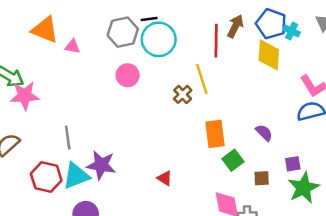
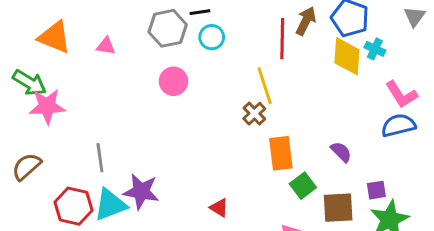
orange triangle: (45, 30) -> (54, 37), moved
cyan cross: (292, 31) -> (375, 49), moved
cyan circle: (159, 39) -> (212, 37), size x0.6
brown cross: (183, 94) -> (254, 114), moved
brown square: (262, 178) -> (338, 208), size x1.6

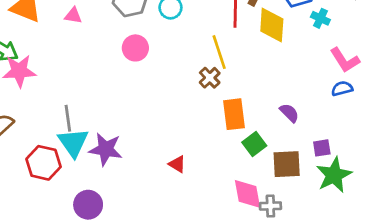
yellow diamond: (347, 56) -> (272, 25), moved
blue semicircle: (398, 125) -> (342, 89), size x0.7
cyan triangle: (110, 205) -> (73, 143), moved, turned -44

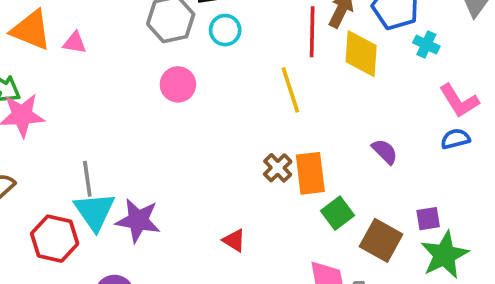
pink triangle: (73, 16) -> (75, 43), moved
brown cross: (210, 78) -> (278, 168), moved
purple semicircle: (289, 113) -> (385, 152), moved
brown square: (287, 164) -> (381, 240), turned 32

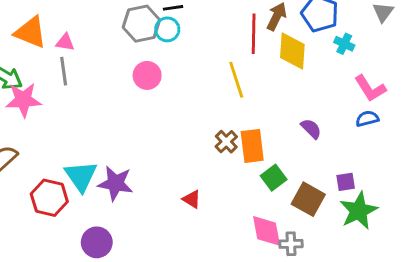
cyan circle: (225, 30) -> (167, 29), moved
gray line: (87, 179) -> (64, 71), moved

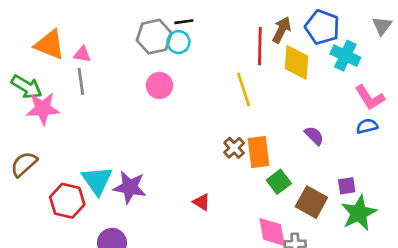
cyan cross: (344, 44) -> (345, 56), size x1.5

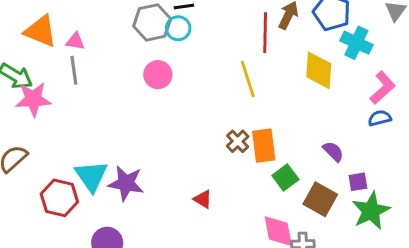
yellow diamond: (296, 62) -> (319, 70), moved
pink L-shape: (370, 98) -> (383, 88), turned -100
purple semicircle: (314, 136) -> (333, 151), moved

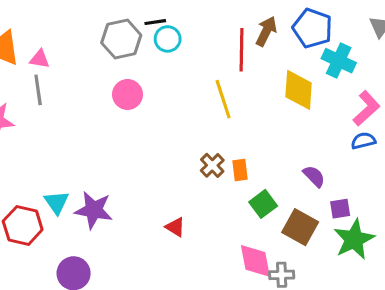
cyan circle: (178, 28) -> (168, 39), moved
orange rectangle: (264, 146) -> (240, 170), size x0.6
cyan triangle: (91, 176) -> (57, 202), size x0.7

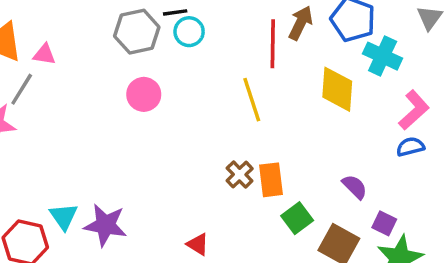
gray line: (38, 90) -> (22, 89), moved, turned 40
orange rectangle: (240, 170) -> (271, 180), size x1.4
purple square: (340, 209) -> (384, 223), turned 35

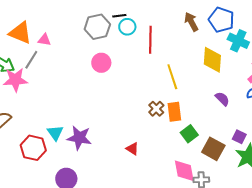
brown arrow: (301, 23) -> (191, 22), turned -54
red line: (273, 44) -> (150, 40), moved
yellow line: (252, 100) -> (172, 77), moved
purple semicircle: (355, 187) -> (222, 99), moved

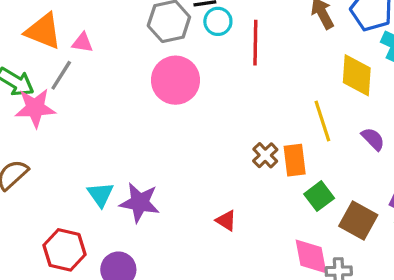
pink circle: (101, 63) -> (175, 80), size x1.5
yellow line: (172, 77) -> (322, 121), moved
red hexagon: (33, 148) -> (64, 250), moved

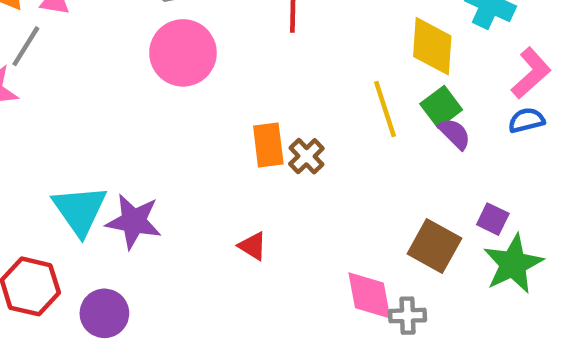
orange rectangle: (295, 160) -> (268, 145), moved
cyan triangle: (100, 194) -> (80, 210), size x1.5
green square: (319, 196) -> (441, 107), moved

